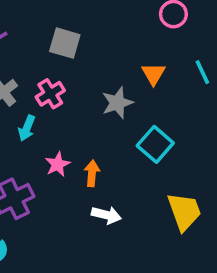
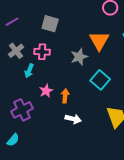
orange triangle: (153, 74) -> (99, 41), size x1.5
pink cross: (50, 94) -> (42, 52), turned 35

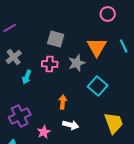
gray square: (50, 24) -> (56, 39), moved
pink cross: (42, 52) -> (50, 64), moved
pink star: (46, 91) -> (44, 132), moved

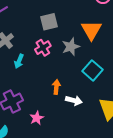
gray square: (56, 39) -> (49, 22), turned -30
pink cross: (50, 64) -> (43, 48), turned -35
white arrow: (71, 125) -> (74, 100), moved

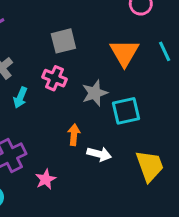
gray star: (71, 47) -> (95, 93), moved
pink cross: (43, 48) -> (55, 78), turned -35
cyan square: (93, 70) -> (126, 111), turned 36

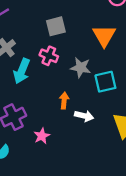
gray star: (95, 93) -> (81, 68), turned 30
cyan arrow: (20, 97) -> (22, 71), size x1.5

